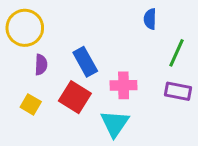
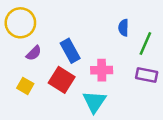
blue semicircle: (150, 19) -> (124, 28), moved
purple semicircle: (41, 65) -> (34, 53), turned 42

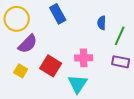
blue rectangle: (70, 51) -> (58, 14), moved
purple semicircle: (34, 53) -> (28, 44), size x1.5

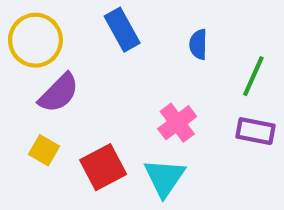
blue semicircle: (102, 23) -> (198, 44), moved
pink cross: (84, 58) -> (177, 123), turned -36
red square: (51, 66) -> (103, 167), moved, turned 30

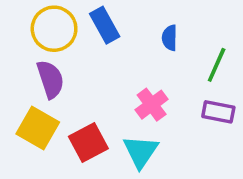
yellow circle: (35, 40) -> (54, 29), moved
purple semicircle: (59, 93) -> (50, 79), turned -63
yellow square: (44, 150) -> (38, 128), size x1.6

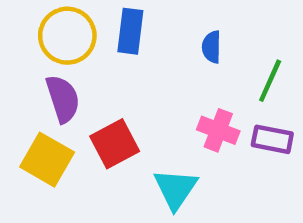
blue rectangle: (105, 25) -> (130, 31), turned 36
pink cross: (152, 105) -> (218, 130), moved, turned -32
red square: (88, 142) -> (115, 144), moved

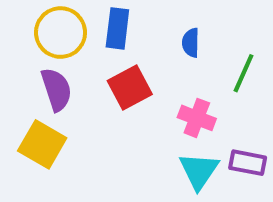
purple rectangle: (272, 139) -> (248, 163), moved
red square: (115, 144) -> (130, 87), moved
cyan triangle: (175, 189) -> (199, 171), moved

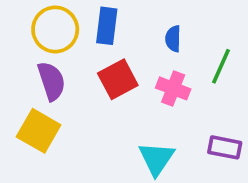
pink cross: (197, 118) -> (173, 88), moved
cyan triangle: (199, 171) -> (157, 158), moved

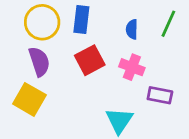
green line: (221, 66) -> (168, 24), moved
purple rectangle: (225, 147) -> (160, 95), moved

